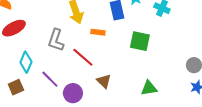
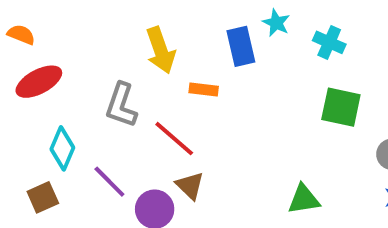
green square: (140, 41) -> (341, 107), moved
brown triangle: (104, 81) -> (190, 186), moved

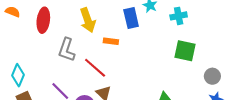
cyan cross: (329, 42) -> (179, 16), turned -35
red ellipse: (39, 82) -> (43, 20), moved, turned -55
cyan diamond: (62, 148) -> (18, 75), moved

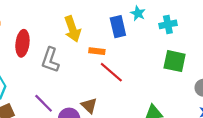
red ellipse: (43, 20) -> (22, 43), moved
red line: (95, 68) -> (111, 72), moved

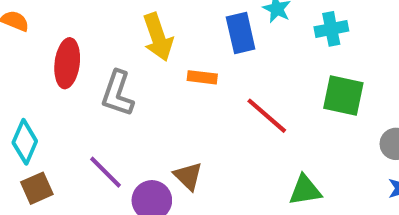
red line: (111, 72) -> (267, 116), moved

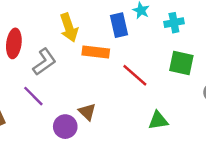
orange rectangle: (202, 77) -> (96, 52), size x1.5
gray L-shape: (118, 93) -> (44, 62), turned -144
purple line: (105, 172) -> (33, 96), moved

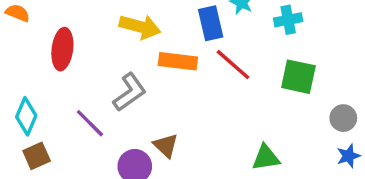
yellow arrow: (69, 28) -> (140, 27), turned -56
gray L-shape: (44, 62) -> (130, 92), moved
red line: (135, 75) -> (233, 65), moved

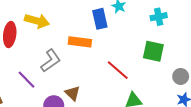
cyan cross: (288, 20) -> (159, 17), moved
yellow arrow: (140, 27) -> (37, 21), moved
red line: (233, 65) -> (118, 70), moved

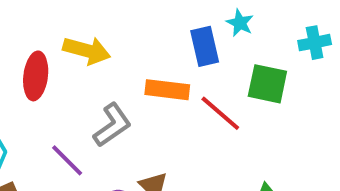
green square: (153, 51) -> (267, 84), moved
red line: (118, 70) -> (220, 113), moved

